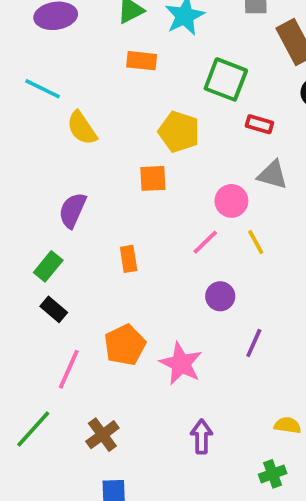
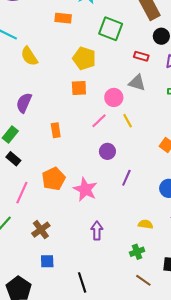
red rectangle: (259, 124) -> (141, 56), moved
orange square: (153, 178) -> (79, 88), moved

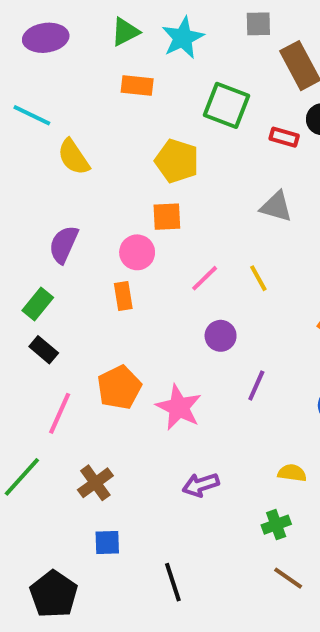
red rectangle: (141, 56) -> (284, 137), moved
pink circle: (114, 97) -> (137, 252), moved
purple arrow: (97, 231) -> (201, 485), turned -108

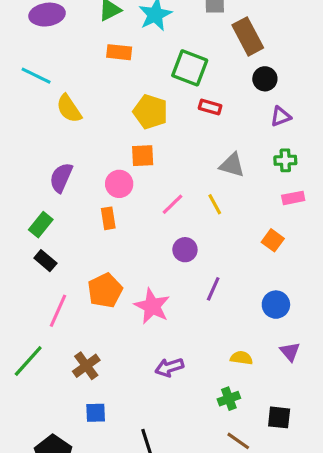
red rectangle: (284, 137) -> (210, 107), moved
gray triangle: (276, 207) -> (232, 165), moved

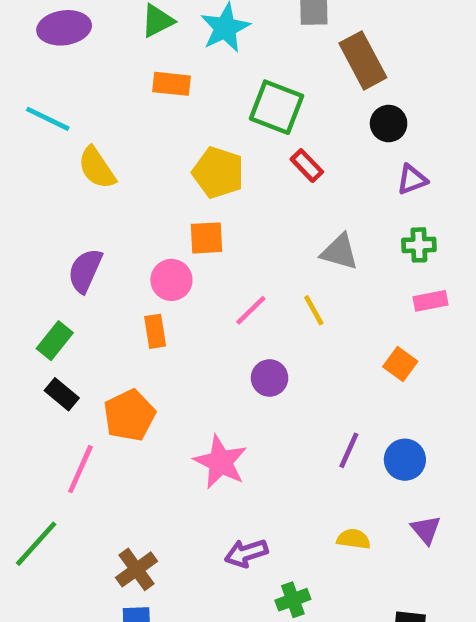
red rectangle: (210, 107) -> (307, 166), turned 30
purple line: (213, 289) -> (349, 450), moved
orange pentagon: (105, 290) -> (129, 415), moved
brown cross: (86, 366) -> (136, 569), moved
green cross: (229, 399) -> (293, 600), moved

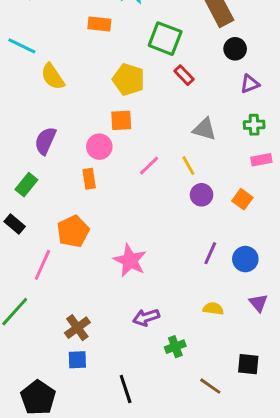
purple circle: (270, 378) -> (202, 195), moved
black rectangle: (62, 394) -> (15, 224), moved

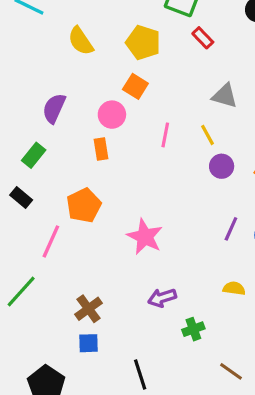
yellow semicircle: (53, 77) -> (81, 41), moved
orange square: (121, 120) -> (135, 86), turned 35
pink line: (149, 166) -> (165, 135), turned -35

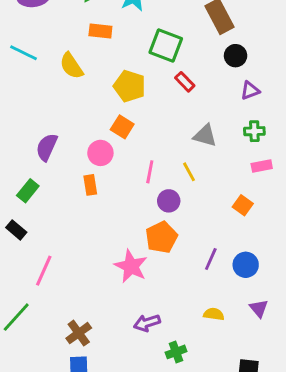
yellow semicircle: (81, 41) -> (71, 66), moved
purple circle: (222, 166) -> (169, 201), moved
orange pentagon: (84, 205) -> (161, 237), moved

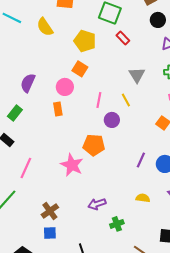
gray triangle: (205, 136) -> (137, 75), turned 42
orange pentagon: (161, 237) -> (94, 145), moved, turned 30
pink star: (131, 266) -> (72, 165), moved

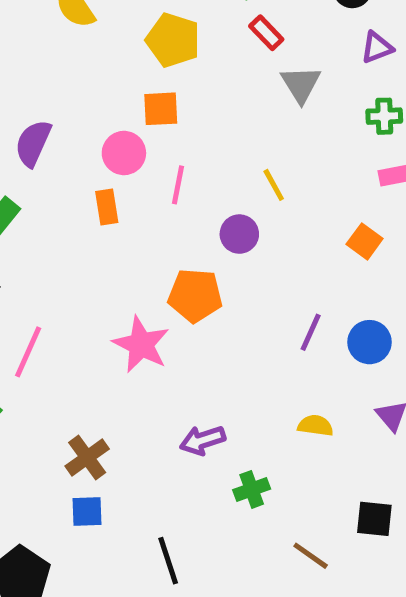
orange square: (80, 69) -> (161, 109), turned -35
gray triangle: (137, 75) -> (301, 84), moved
pink line: (99, 100) -> (178, 185), moved

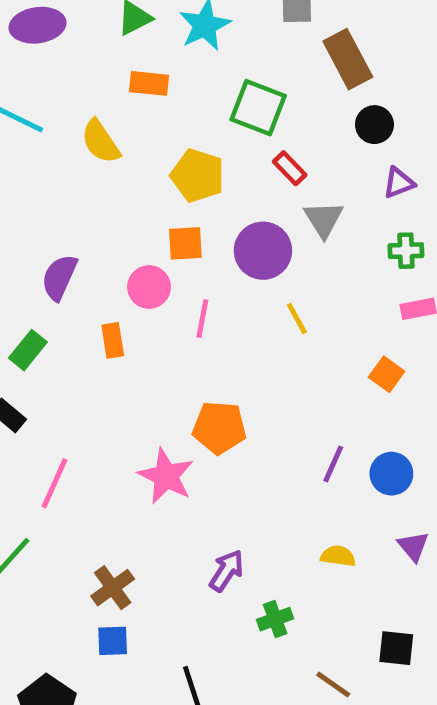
orange rectangle: (107, 207) -> (113, 340), moved
purple circle: (239, 234) -> (263, 251), moved, size x1.5
purple arrow: (203, 440) -> (227, 571), turned 141

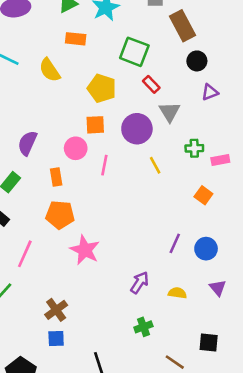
green cross: (406, 251) -> (194, 148), moved
orange pentagon: (219, 428) -> (60, 215), moved
purple arrow: (227, 571) -> (140, 283), moved

